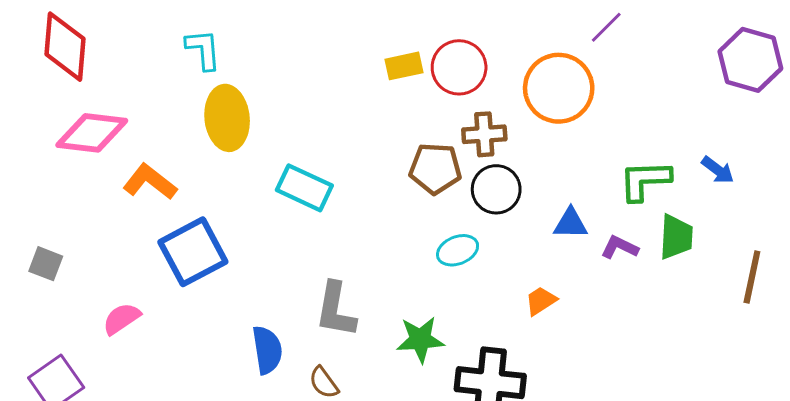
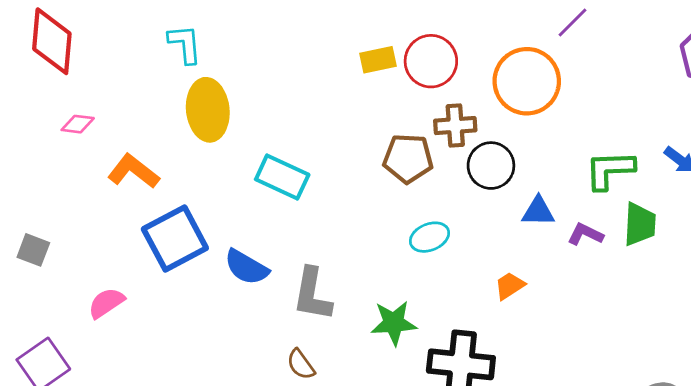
pink diamond: (92, 133) -> (78, 124), size x0.5
black circle: (496, 189) -> (491, 166), moved
blue semicircle: (267, 350) -> (246, 267), moved, turned 129

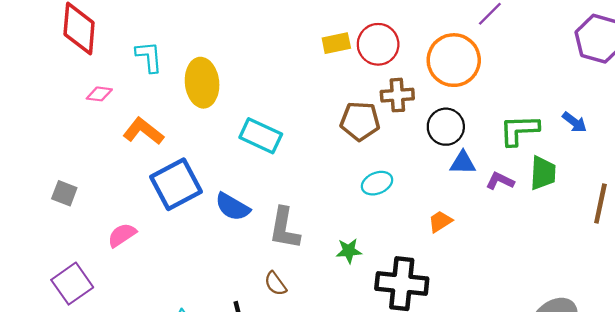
cyan L-shape: (185, 44) -> (149, 57), moved
black circle: (491, 166) -> (446, 127), moved
green star: (394, 323) -> (349, 251), size x0.7

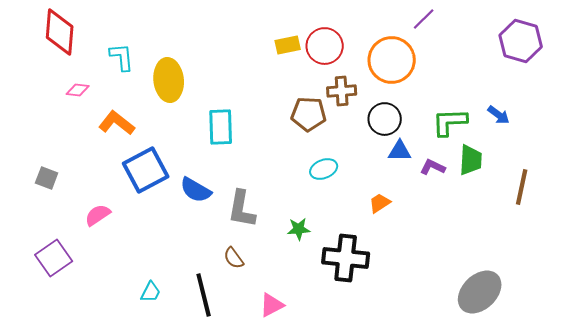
cyan rectangle: (261, 136) -> (221, 127), turned 63

